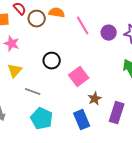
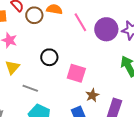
purple circle: (109, 33) -> (106, 29), size x1.5
pink square: (79, 77) -> (76, 73), turned -36

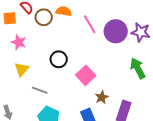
pink square: (76, 73) -> (86, 75), turned 30

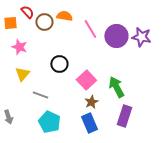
green arrow: (138, 68) -> (116, 87), moved
brown star: (102, 97) -> (91, 102), moved

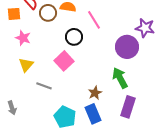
purple circle: (116, 36) -> (127, 47), moved
black circle: (59, 64) -> (74, 37), moved
pink square: (86, 80) -> (64, 61), moved
cyan pentagon: (49, 122) -> (65, 117), moved

